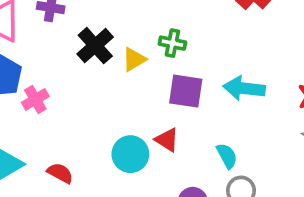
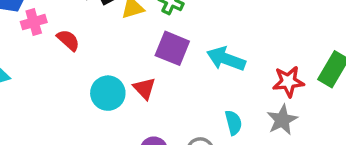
cyan semicircle: (227, 156) -> (233, 123), moved
red semicircle: (60, 173) -> (68, 40), moved

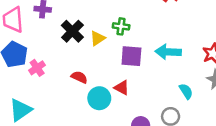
red semicircle: (68, 40) -> (79, 77), moved

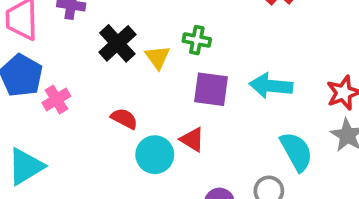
yellow triangle: (98, 38) -> (158, 57), turned -35
cyan semicircle: (186, 91) -> (296, 151), size x1.5

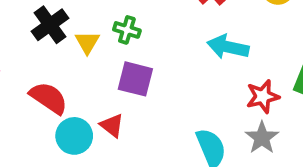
cyan arrow: (271, 86) -> (228, 47), moved
red semicircle: (124, 119) -> (49, 98), size x1.5

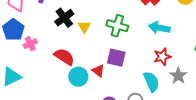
green cross: (127, 30) -> (117, 26), moved, size x1.5
purple square: (135, 79) -> (116, 58), moved
red star: (263, 96) -> (162, 57), moved

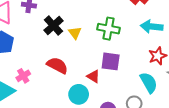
pink cross: (30, 44) -> (23, 76), moved
cyan circle: (78, 77) -> (79, 94), moved

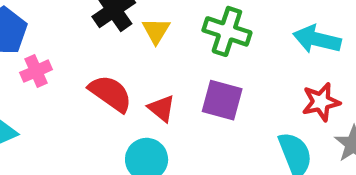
pink cross: (23, 76) -> (36, 71), moved
red triangle: (93, 76) -> (161, 108), moved

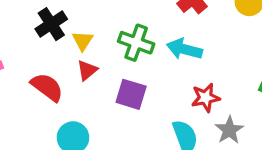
cyan arrow: (317, 39) -> (184, 49), moved
red triangle: (161, 108) -> (87, 70), moved, turned 40

